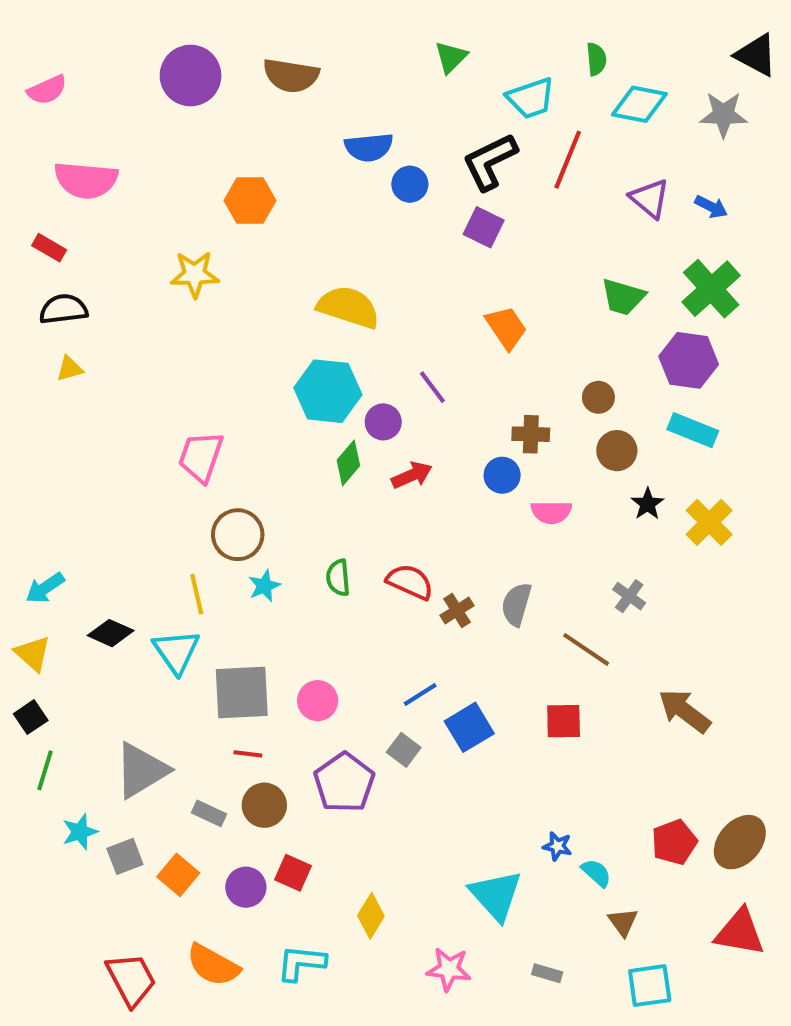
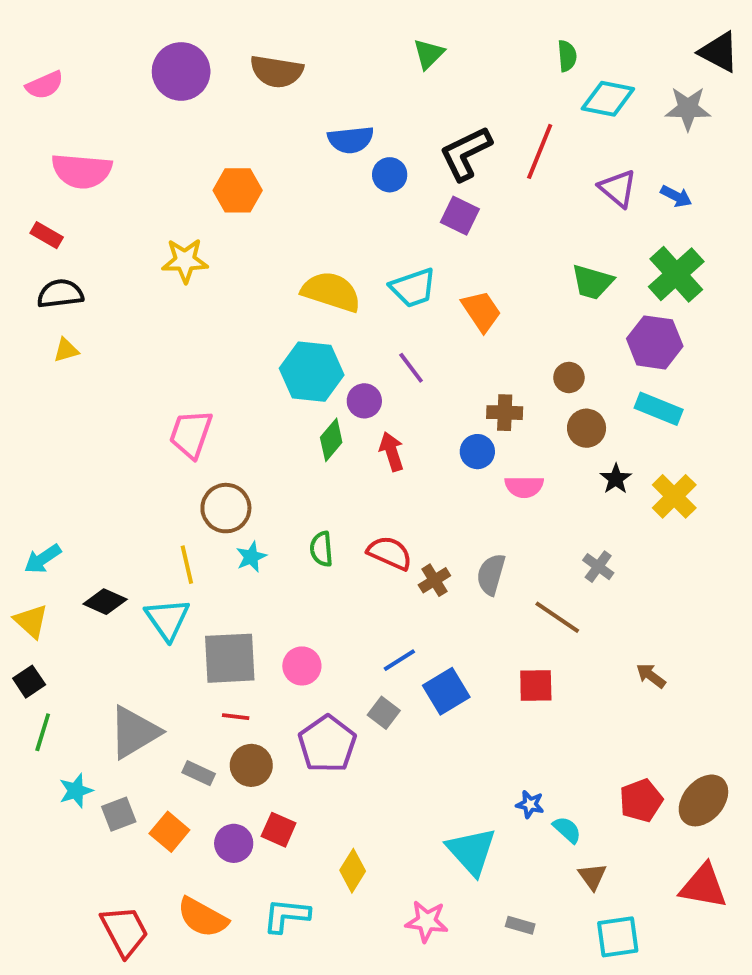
cyan trapezoid: (531, 98) -> (413, 288), moved
red arrow: (412, 475) -> (392, 452), turned -84
brown arrow: (684, 711) -> (651, 676), size x0.6

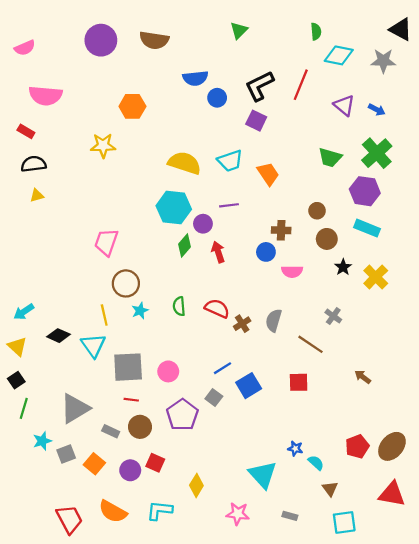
purple line: (411, 368) -> (229, 205), turned -60

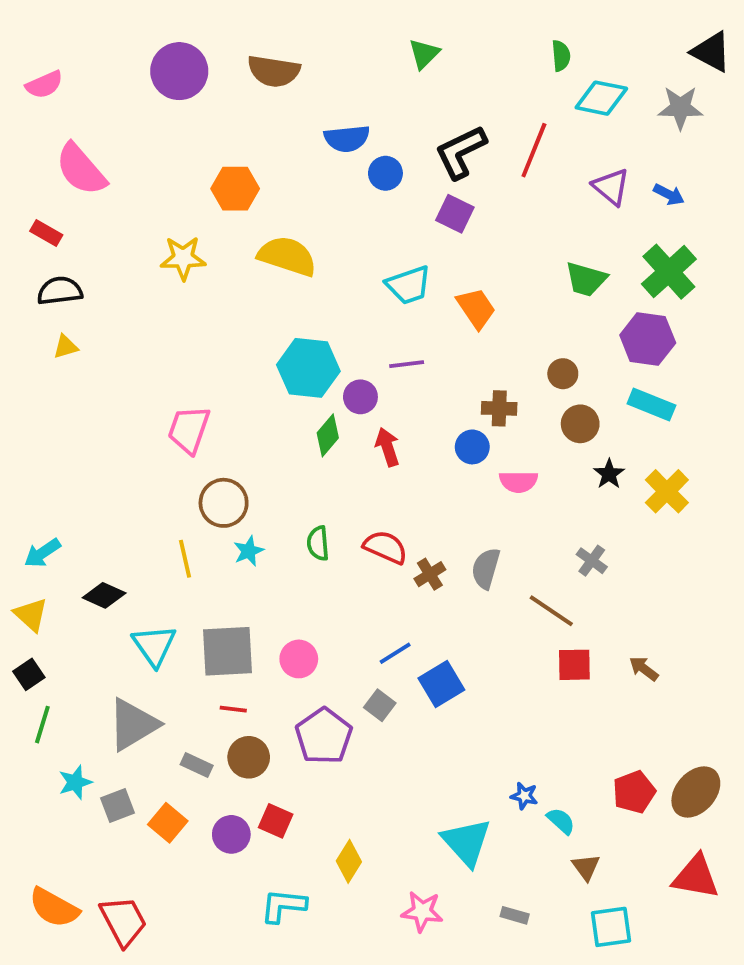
pink semicircle: (45, 96) -> (81, 169), turned 44
yellow semicircle: (185, 163) -> (287, 256), moved
cyan triangle: (93, 345) -> (154, 645), moved
red square: (299, 382) -> (574, 665), moved
orange semicircle: (113, 512) -> (54, 908), moved

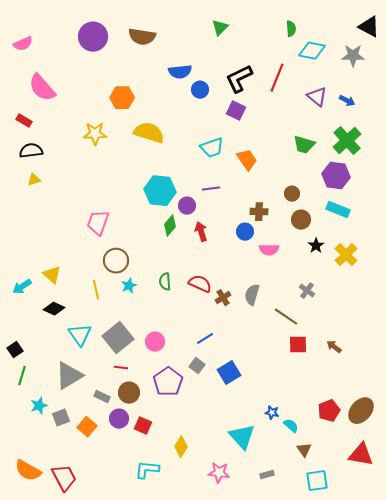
yellow triangle: (31, 615) -> (52, 275), moved
gray square: (227, 651) -> (118, 338), turned -36
blue square: (441, 684) -> (229, 373), moved
purple circle: (231, 834) -> (119, 419), moved
gray rectangle: (515, 915) -> (267, 475), turned -32

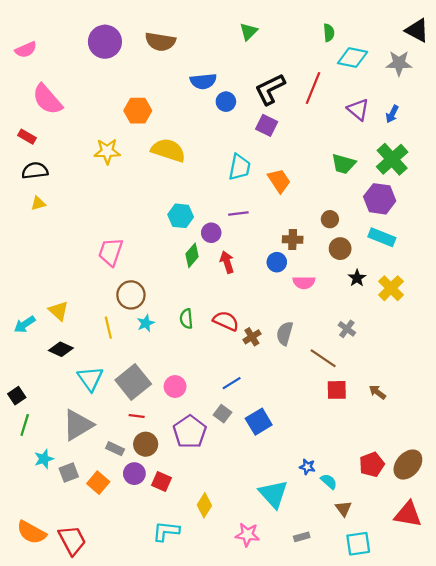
blue arrow: (347, 101) -> (392, 114), turned 91
cyan trapezoid: (212, 148) -> (239, 167), turned -60
cyan hexagon: (160, 191) -> (181, 216), size x0.7

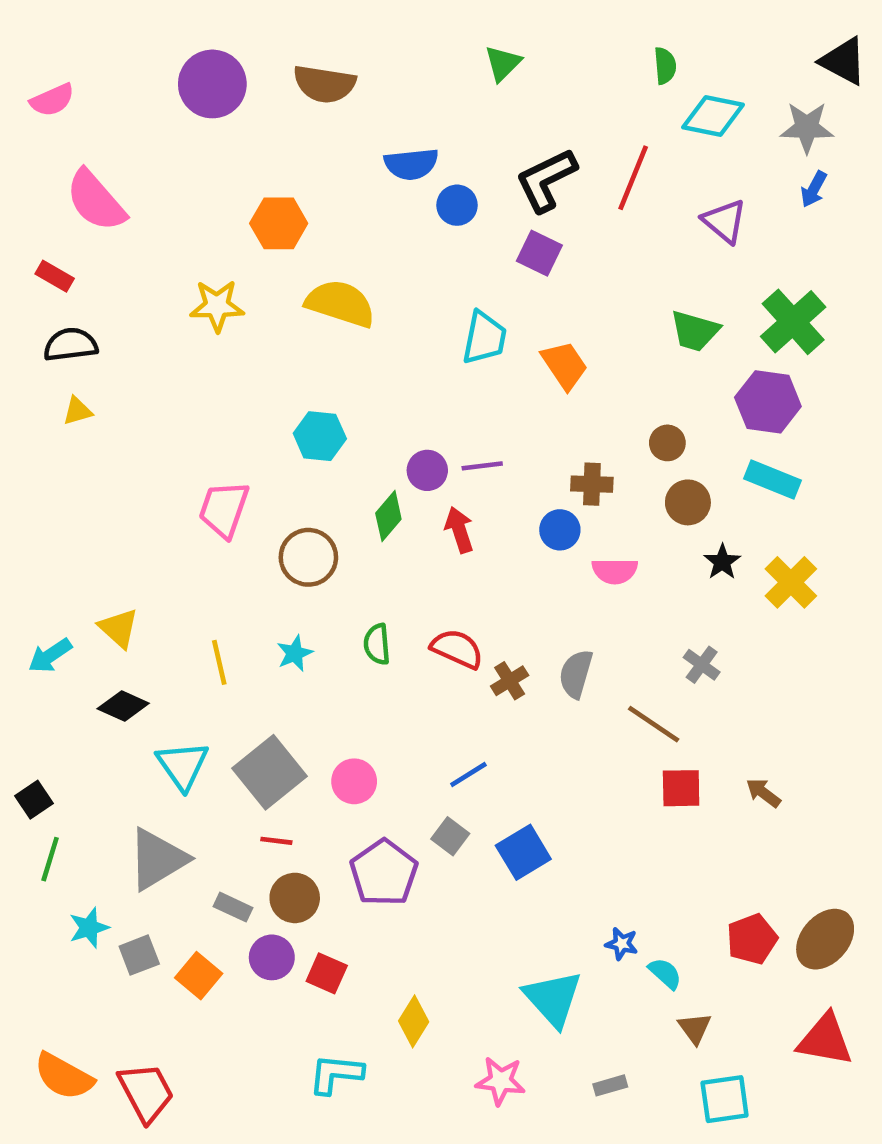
blue arrow: (392, 114) -> (814, 189), moved
purple line: (238, 214) -> (482, 466), moved
cyan hexagon: (181, 216) -> (320, 436), moved
brown circle: (131, 295) -> (308, 557), moved

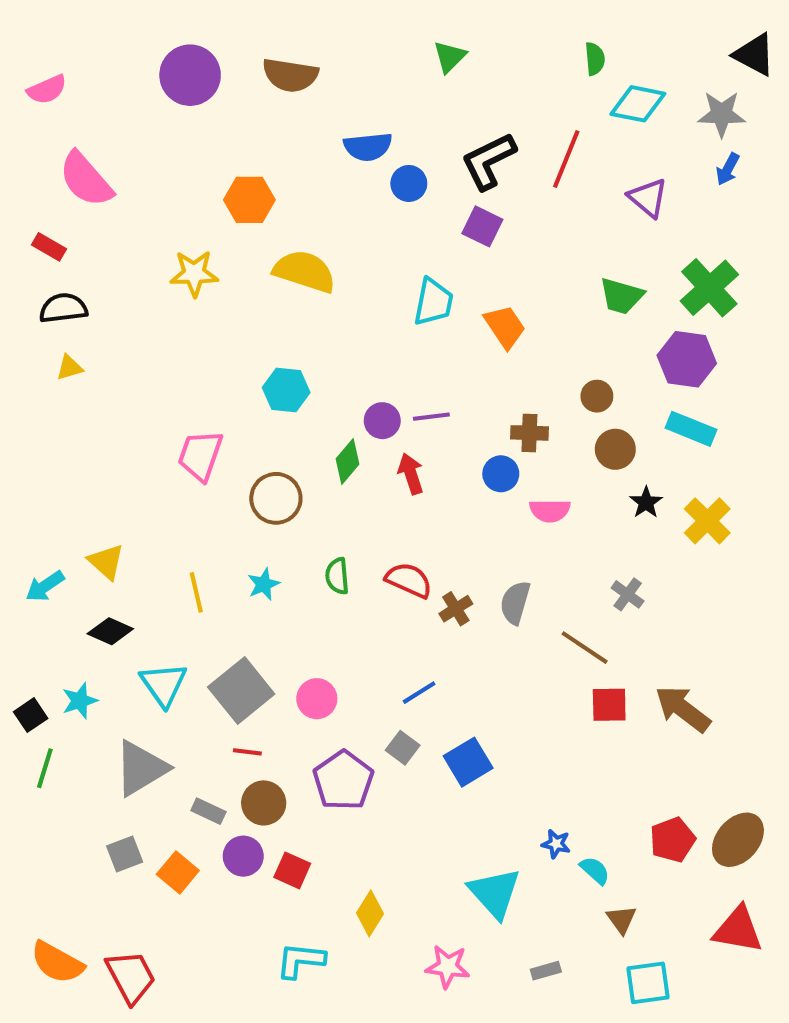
brown arrow: (763, 793) -> (683, 709), size x1.8
cyan star: (89, 928) -> (80, 701), moved

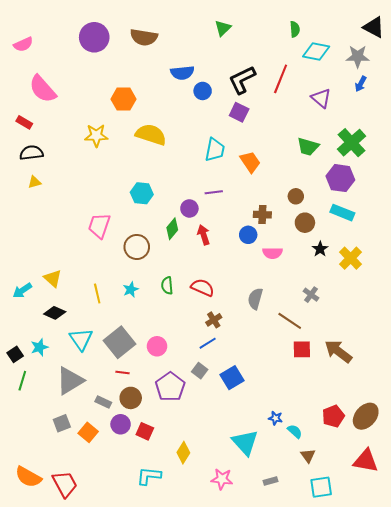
purple line: (431, 417) -> (214, 192), moved
brown cross: (456, 609) -> (214, 320), moved

